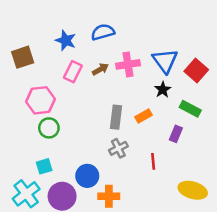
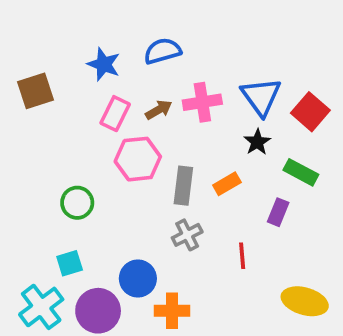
pink hexagon: (41, 100) -> (138, 159), moved

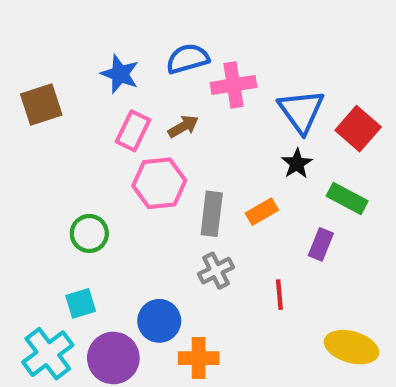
pink cross: (202, 102) -> (234, 85), moved

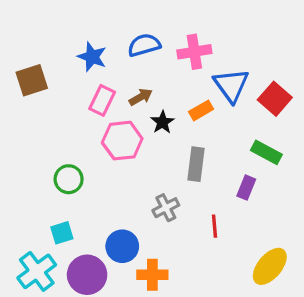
pink cross: (234, 85) -> (194, 52), moved
black star: (297, 164) -> (162, 122), moved
orange rectangle: (262, 212) -> (201, 110), moved
gray rectangle: (212, 214) -> (196, 164), moved
yellow ellipse: (351, 347) -> (270, 266), turned -66

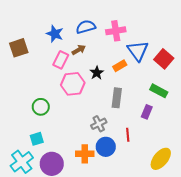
brown arrow: (141, 97) -> (79, 50), moved
blue circle: (122, 246) -> (106, 147), moved
orange cross: (152, 275) -> (85, 154), moved

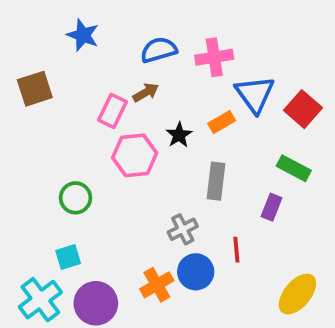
blue star: (55, 34) -> (83, 35), moved
orange cross: (85, 154) -> (157, 285), turned -30

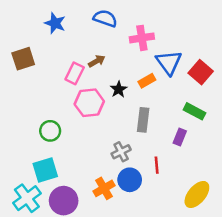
blue semicircle: (159, 50) -> (105, 18), moved, turned 35
cyan square: (68, 257) -> (45, 170), size x1.5

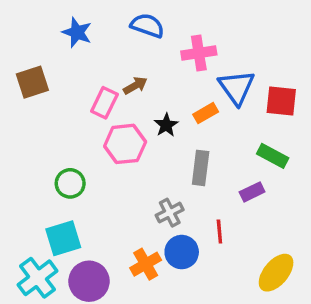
red square: (201, 72) -> (281, 101), turned -35
purple rectangle: (180, 137) -> (252, 192), turned 42

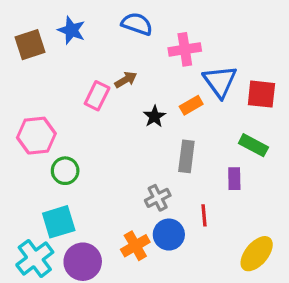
brown square: (32, 82) -> (30, 45), moved
pink hexagon: (125, 144) -> (36, 136), moved
purple rectangle: (252, 192) -> (234, 179), turned -65

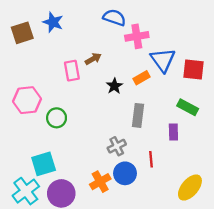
blue semicircle: (137, 24) -> (114, 17), moved
pink rectangle: (97, 96) -> (72, 71), turned -36
green circle: (65, 171) -> (57, 118), moved

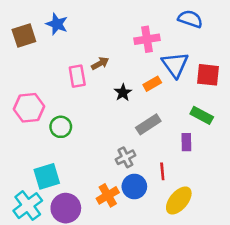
blue semicircle: (114, 17) -> (190, 19), moved
gray rectangle: (138, 115) -> (148, 124), turned 50
yellow ellipse: (190, 188) -> (179, 200), moved

